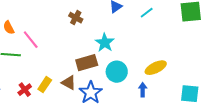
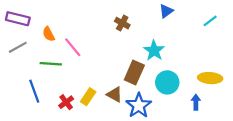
cyan line: (147, 13) -> (210, 21), moved
brown rectangle: (87, 63) -> (134, 73), turned -50
yellow ellipse: (156, 68) -> (210, 78), turned 30

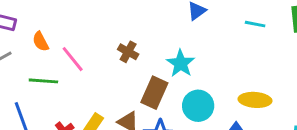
cyan line: (210, 21) -> (255, 24), turned 48
brown cross: (122, 23) -> (128, 52), moved

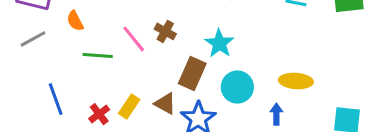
pink line: (73, 59) -> (134, 39), moved
green line: (43, 81) -> (98, 55), moved

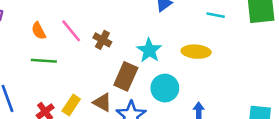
orange semicircle: (75, 21) -> (39, 31), moved
pink line: (134, 39) -> (71, 31), moved
yellow ellipse: (296, 81) -> (196, 52), moved

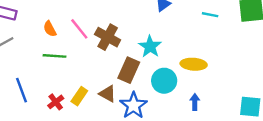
brown cross: (102, 40) -> (108, 37), size x1.5
yellow ellipse: (196, 52) -> (194, 64), moved

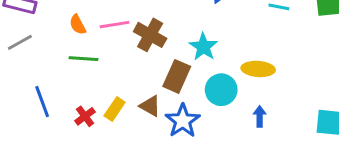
pink line: (79, 29) -> (115, 25), turned -60

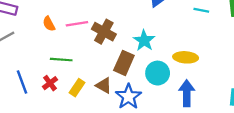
green line: (84, 59) -> (61, 60), moved
red cross: (85, 116) -> (50, 83), moved
blue arrow: (260, 116) -> (187, 93), size x1.6

